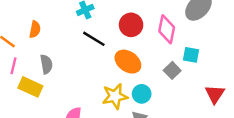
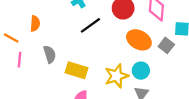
black line: (94, 39) -> (90, 25), turned -60
orange ellipse: (128, 62) -> (139, 40), moved
yellow rectangle: (30, 87) -> (77, 70), moved

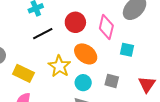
gray square: (166, 45) -> (112, 81), moved, turned -32
yellow star: (117, 76) -> (59, 66), moved, turned -30

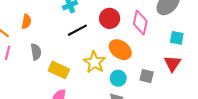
cyan square: (127, 50) -> (177, 38), moved
red triangle: (147, 84) -> (172, 63), moved

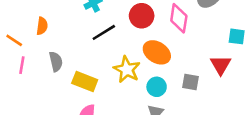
cyan square: (177, 38) -> (237, 36), moved

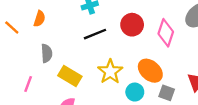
orange ellipse: (157, 52) -> (150, 71), moved
pink line: (22, 65) -> (28, 84), moved

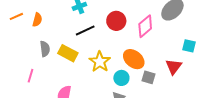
orange line: (12, 28) -> (16, 16), moved, turned -64
pink diamond: (166, 33) -> (145, 26), turned 35
yellow rectangle: (70, 76) -> (68, 53), moved

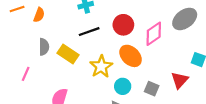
orange ellipse: (134, 59) -> (131, 56), moved

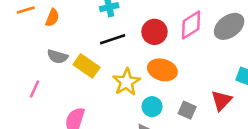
pink diamond: (154, 34) -> (191, 25), moved
gray semicircle: (44, 47) -> (57, 57), turned 105
orange ellipse: (131, 56) -> (162, 70), turned -30

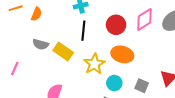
black line: (113, 39) -> (83, 31), turned -66
pink line: (35, 89) -> (15, 69), moved

